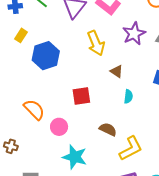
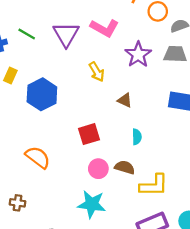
yellow arrow: (96, 43) -> (97, 72), size x0.7
cyan semicircle: (128, 97) -> (137, 137), moved
pink circle: (59, 127) -> (98, 169), moved
yellow L-shape: (131, 149) -> (154, 185), turned 36

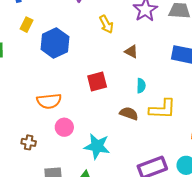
orange semicircle: (38, 157) -> (49, 101), turned 135
pink circle: (98, 169) -> (64, 127), moved
yellow L-shape: (154, 185) -> (163, 109), moved

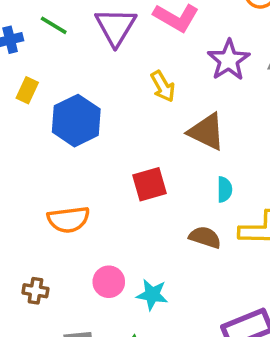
brown triangle: (131, 52) -> (207, 132), size x1.6
pink circle: (64, 127) -> (109, 282), moved
cyan star: (97, 146) -> (152, 295), size x0.7

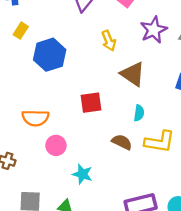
pink circle: (109, 282) -> (56, 145), moved

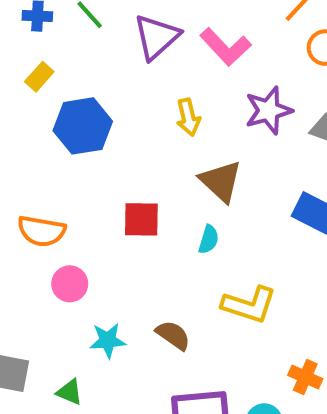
cyan semicircle: (139, 113) -> (209, 239), moved
brown semicircle: (122, 142) -> (173, 335), moved
cyan star: (82, 174) -> (108, 340), turned -30

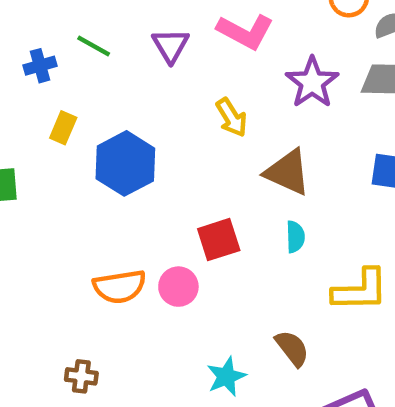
purple triangle: (157, 37) -> (171, 45), size x0.7
pink circle: (70, 284) -> (178, 287), moved
brown semicircle: (173, 335) -> (292, 348), turned 36

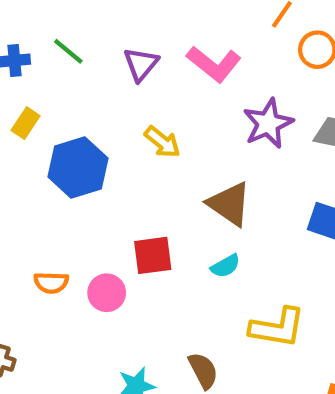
yellow arrow: (232, 118) -> (162, 142), moved, turned -30
cyan semicircle: (295, 237) -> (225, 266), turned 52
orange semicircle: (120, 287) -> (51, 283), size x0.7

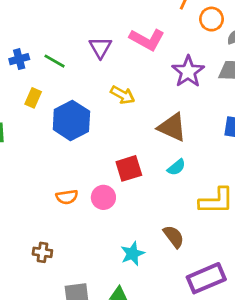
green line: (68, 51) -> (55, 61), moved

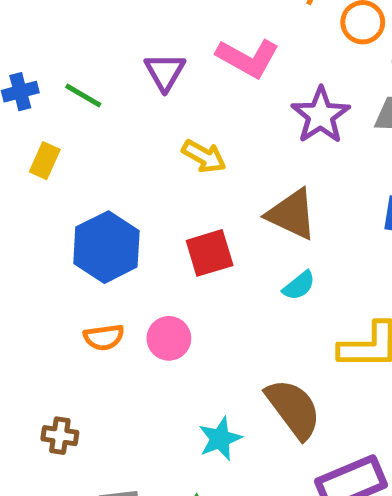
blue hexagon: (71, 120) -> (106, 247), moved
red square: (129, 168) -> (210, 253), moved
brown semicircle: (174, 237) -> (293, 409), size x1.5

